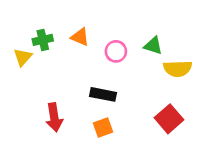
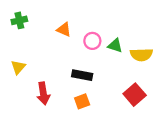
green cross: (43, 40) -> (19, 20), moved
green triangle: (153, 46) -> (115, 45), moved
yellow triangle: (23, 57) -> (18, 67), moved

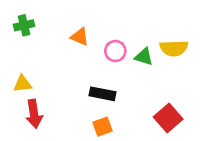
yellow semicircle: (141, 55) -> (174, 48), moved
yellow triangle: (18, 67) -> (23, 84), turned 42
red arrow: (43, 93) -> (34, 114), moved

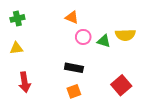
orange triangle: (80, 37) -> (72, 17), moved
yellow triangle: (23, 84) -> (16, 48), moved

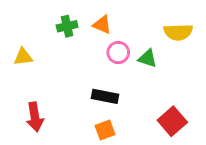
green cross: (17, 18) -> (67, 26), moved
yellow semicircle: (125, 35) -> (178, 32), moved
yellow triangle: (16, 48) -> (23, 57), moved

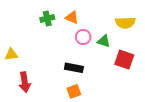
yellow triangle: (23, 57) -> (11, 54), moved
red square: (172, 121) -> (124, 60), moved, turned -30

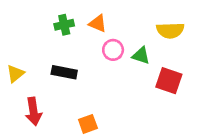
yellow triangle: (11, 54) -> (15, 74), turned -32
black rectangle: (74, 68) -> (64, 72), moved
orange square: (74, 91) -> (88, 124), moved

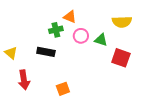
green cross: (64, 25) -> (56, 30), moved
yellow triangle: (15, 74) -> (11, 53), turned -40

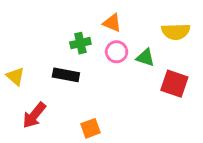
orange triangle: (70, 17) -> (112, 23), moved
red arrow: (24, 80) -> (34, 115), turned 48

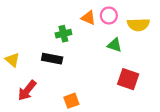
pink circle: (117, 52) -> (109, 16), moved
red square: (174, 84) -> (128, 79), moved

